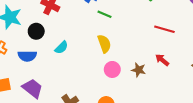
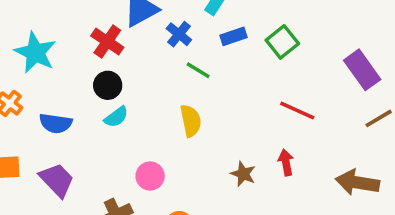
black circle: (36, 31) -> (108, 85), moved
red arrow: (162, 60) -> (286, 163), turned 32
pink circle: (112, 69) -> (150, 176), moved

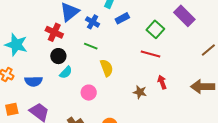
green square: (282, 42) -> (155, 29), moved
green line: (198, 70) -> (91, 46), moved
purple rectangle: (362, 70) -> (184, 16), moved
red line: (297, 110) -> (151, 54), moved
pink circle: (150, 176) -> (89, 93), moved

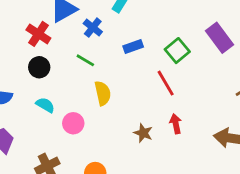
blue rectangle: (122, 18) -> (133, 47), moved
red line: (151, 54) -> (166, 83), turned 36
cyan semicircle: (66, 72) -> (45, 105), moved, turned -112

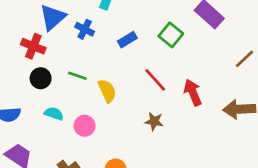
green line: (85, 60) -> (77, 76), moved
red line: (166, 83) -> (155, 80), moved
red arrow: (176, 124) -> (193, 92), moved, size x1.4

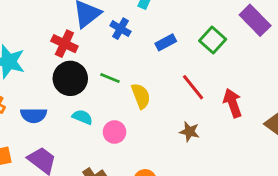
black circle: (41, 78) -> (70, 78), size x1.5

